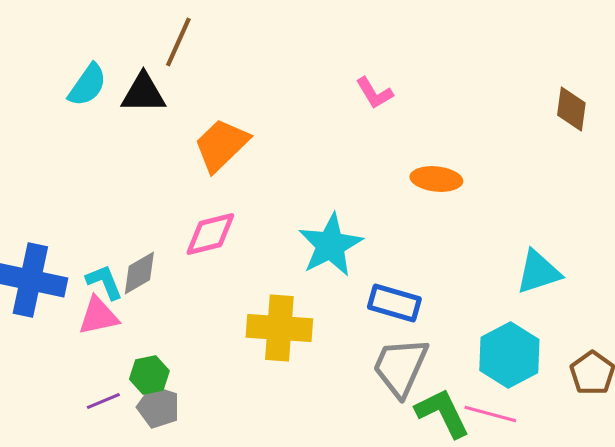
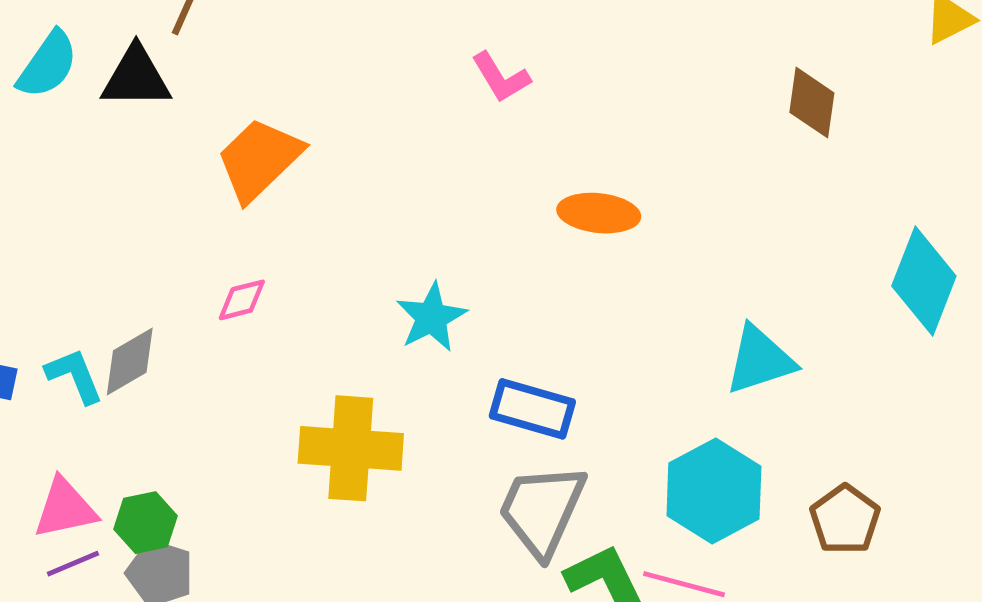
pink diamond: (210, 234) -> (242, 300), size x0.6
cyan star: (330, 245) -> (431, 317), size x0.7
pink triangle: (98, 316) -> (65, 508), moved

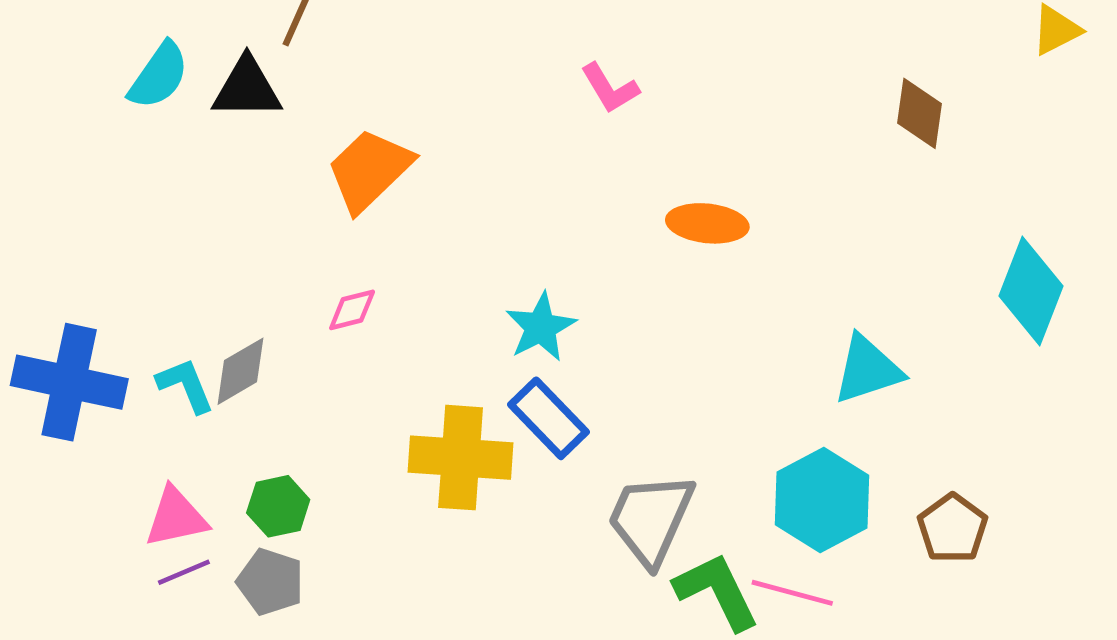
blue rectangle: (532, 409) -> (549, 418), moved, turned 30
green hexagon: (146, 523) -> (278, 506), moved

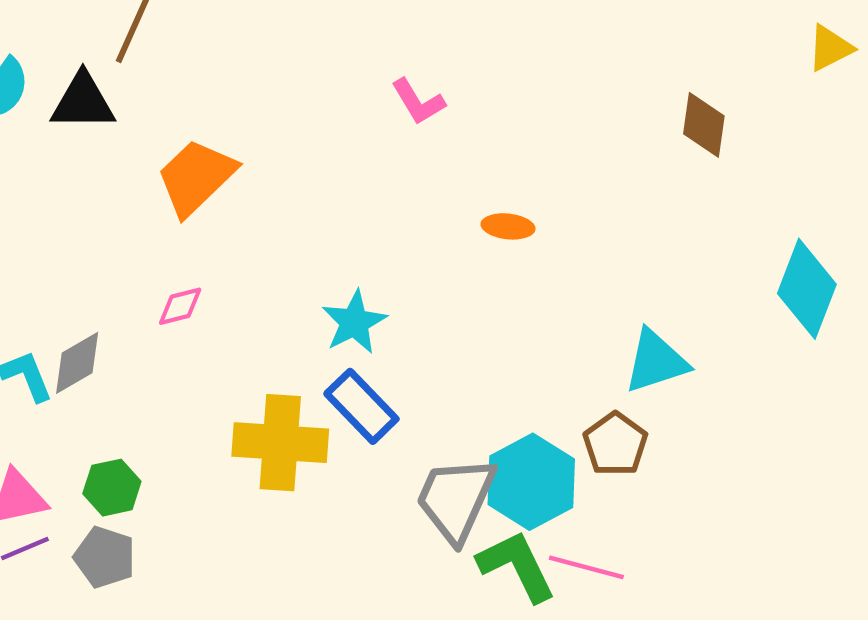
orange ellipse: (707, 223) -> (508, 226), size x0.7
cyan hexagon: (822, 500) -> (531, 482), moved
brown pentagon: (953, 528) -> (615, 444), moved

